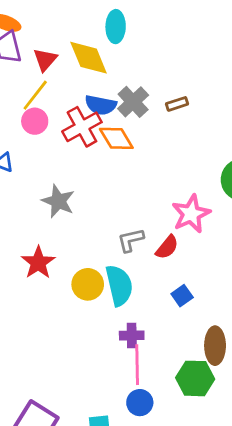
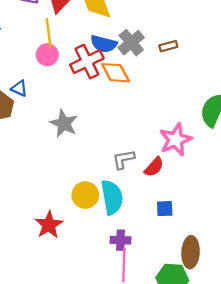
yellow line: (35, 95) -> (49, 33), turned -48
red star: (38, 263) -> (49, 225), moved
blue square: (182, 296) -> (165, 209), turned 30

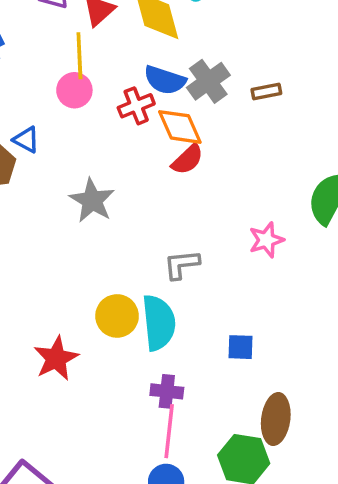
red cross: (87, 62) -> (136, 106), size x0.7
pink star: (176, 140) -> (266, 240), size x0.7
red semicircle: (154, 167) -> (188, 159), moved

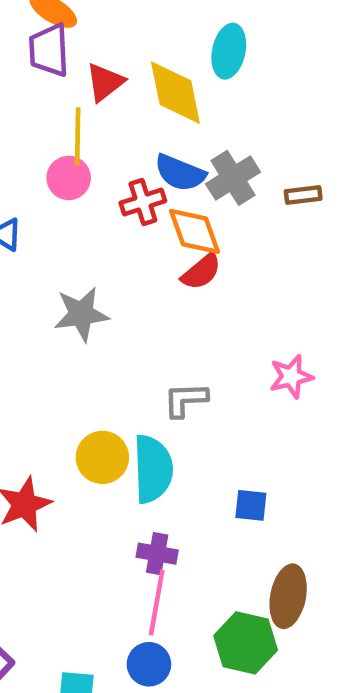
gray star: (92, 200) -> (81, 314), turned 30

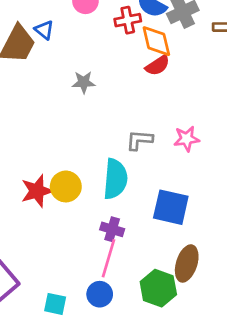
gray star: (81, 314) -> (84, 82), size x0.7
pink star: (291, 377) -> (187, 139), moved
yellow circle: (102, 457) -> (66, 186), moved
blue square: (251, 505) -> (171, 207), size x1.8

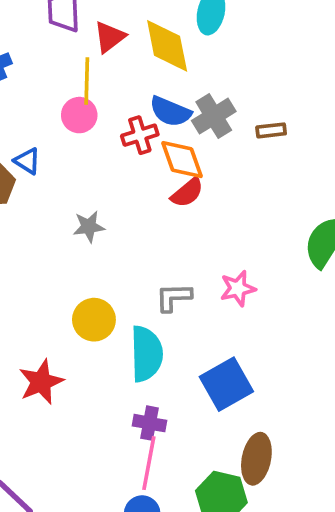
yellow circle: (66, 186) -> (94, 320), moved
blue square: (171, 207) -> (226, 384), turned -36

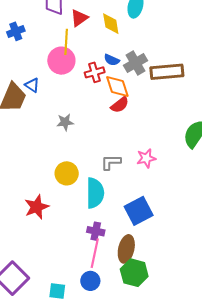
yellow diamond: (167, 46) -> (111, 24), size x0.7
blue semicircle: (170, 112) -> (112, 60), size x0.7
pink circle: (79, 115) -> (61, 61), size x1.4
brown rectangle: (271, 130) -> (167, 72), size x2.0
brown ellipse: (256, 459) -> (126, 249), moved

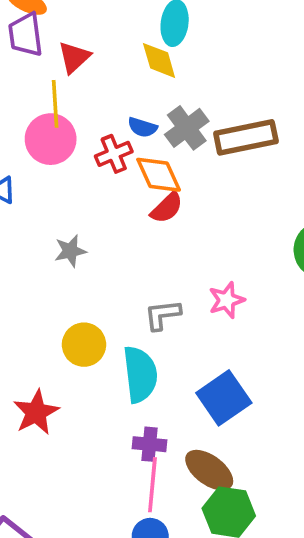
yellow diamond: (111, 24) -> (159, 60), moved
brown ellipse: (126, 249) -> (209, 470), turned -60

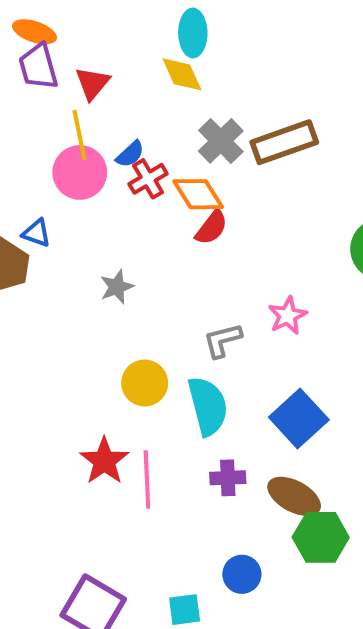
blue semicircle: (142, 127) -> (130, 154), moved, turned -52
pink line: (152, 485) -> (147, 479), moved

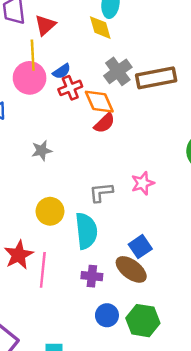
blue square: (299, 418) -> (140, 247), size x0.7
brown ellipse: (294, 496) -> (131, 269), moved
blue circle: (242, 574) -> (107, 315), moved

